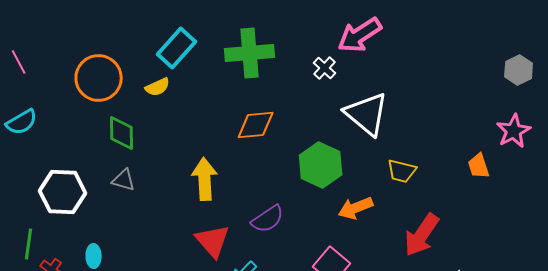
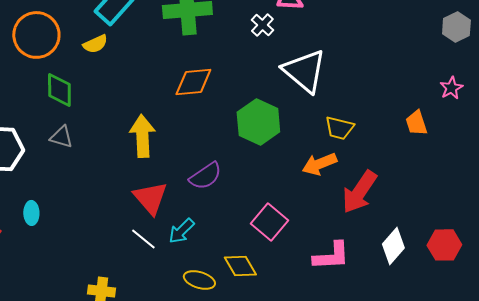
pink star: (514, 131) -> (451, 88), size x0.7
orange arrow: (356, 208) -> (319, 164), moved

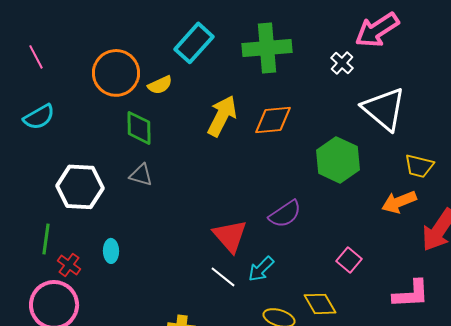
yellow semicircle: (95, 44) -> (160, 85), moved
yellow arrow: (142, 136) -> (222, 116), moved, turned 30
pink square: (269, 222) -> (349, 260), size x0.7

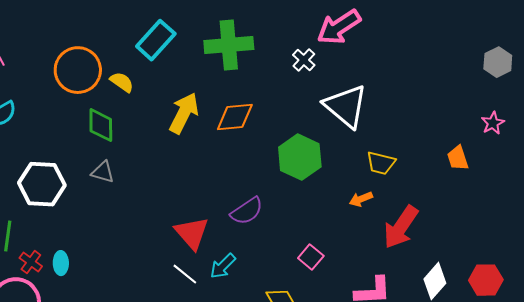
yellow semicircle: (160, 85) -> (122, 82), turned -120
orange arrow: (399, 202) -> (361, 199), size x0.7
cyan ellipse: (111, 251) -> (61, 263), moved

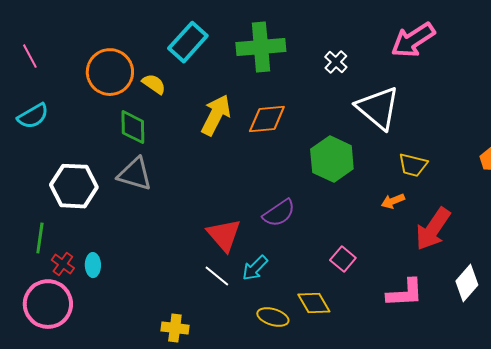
pink arrow: (339, 27) -> (413, 40), moved
gray triangle: (103, 172) -> (135, 174), size x1.5

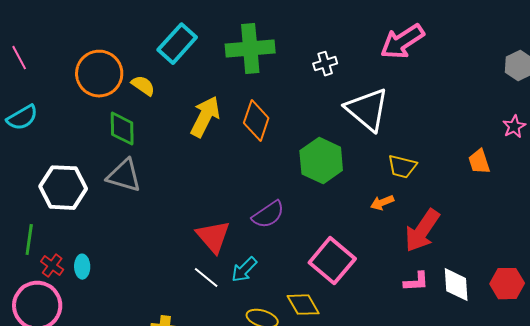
white cross: (336, 62) -> (325, 64), turned 30
orange diamond: (267, 119) -> (256, 121), turned -66
pink square: (343, 259) -> (332, 261), size x1.8
white diamond: (467, 283) -> (456, 285), turned -45
pink L-shape: (405, 293) -> (416, 282), moved, size x0.7

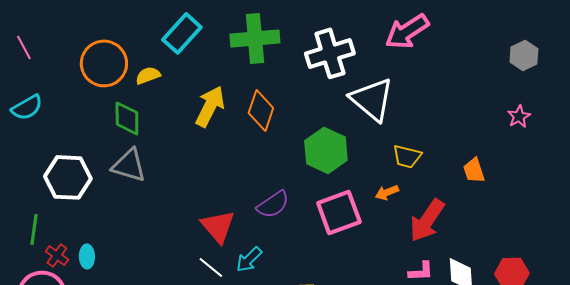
white cross: (325, 64) -> (330, 53), size x2.0
yellow semicircle: (143, 86) -> (148, 75), turned -55
orange trapezoid: (479, 162) -> (474, 170), moved
pink square: (332, 261) -> (339, 212), moved, turned 30

